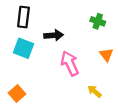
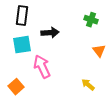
cyan square: (23, 48) -> (22, 45), turned -30
pink arrow: (70, 63) -> (42, 67), moved

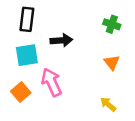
orange triangle: (99, 51) -> (112, 62), moved
orange square: (16, 87) -> (21, 92), moved

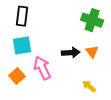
green cross: (112, 24) -> (92, 20), size x1.5
black arrow: (61, 40) -> (71, 53), moved

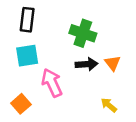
green cross: (92, 20) -> (83, 33), moved
orange square: (17, 76) -> (21, 104), moved

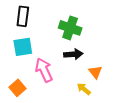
orange triangle: (113, 63) -> (95, 72), moved
yellow arrow: (109, 105) -> (84, 89), moved

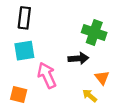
green cross: (70, 28) -> (94, 33), moved
orange square: (18, 88) -> (19, 94), turned -35

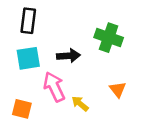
black arrow: (78, 58) -> (68, 56), moved
yellow arrow: (90, 96) -> (80, 104), moved

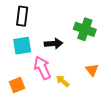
orange square: (22, 109) -> (17, 85), turned -35

